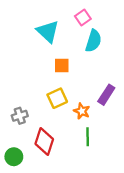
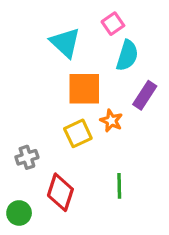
orange square: (62, 65) -> (84, 89), size x1.6
purple rectangle: (106, 95) -> (145, 95), moved
orange star: (82, 111) -> (111, 121), moved

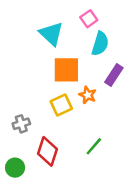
green line: (119, 186) -> (94, 146), turned 42

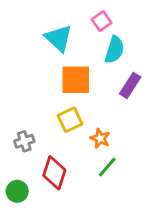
orange star: (88, 95) -> (100, 138), moved

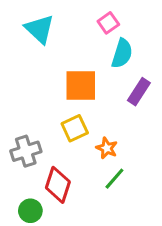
cyan triangle: (59, 38) -> (40, 29), moved
gray cross: (24, 141) -> (26, 151), size x1.4
green circle: (17, 191) -> (30, 211), moved

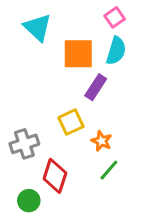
pink square: (108, 23) -> (115, 17), moved
orange square: (81, 86) -> (78, 54), moved
purple rectangle: (139, 92) -> (96, 87), moved

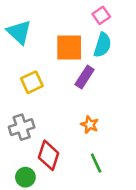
cyan triangle: (38, 27) -> (19, 32), moved
yellow square: (71, 122) -> (32, 82), moved
green line: (109, 170) -> (96, 163), moved, turned -66

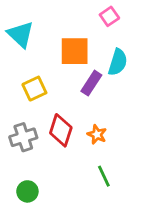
cyan semicircle: (102, 45) -> (118, 62), moved
red diamond: (49, 155) -> (61, 130), moved

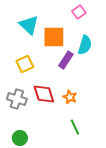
cyan triangle: (21, 34) -> (29, 25), moved
red diamond: (61, 130) -> (44, 94), turned -35
gray cross: (23, 137) -> (17, 99), turned 36

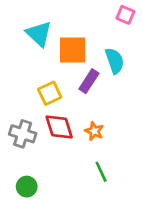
pink square: (79, 12) -> (125, 15), moved, turned -32
cyan semicircle: (85, 45) -> (115, 61), turned -36
yellow square: (25, 64) -> (50, 93), moved

